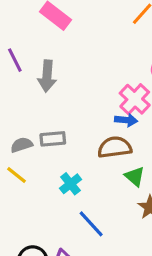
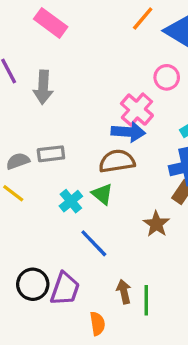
blue arrow: (126, 120) -> (128, 132), size x1.4
green triangle: (135, 176) -> (102, 194), moved

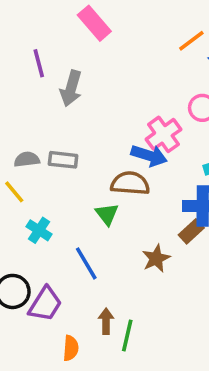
cyan cross: (71, 201) -> (39, 230), moved, turned -30

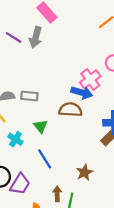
purple line: (39, 63) -> (14, 37), turned -42
gray arrow: (71, 88) -> (36, 37), moved
green triangle: (107, 214) -> (40, 126), moved
brown star: (156, 258) -> (85, 172), moved

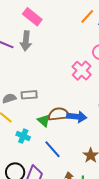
blue arrow: (82, 93) -> (77, 117), moved
brown semicircle: (70, 110) -> (59, 114), moved

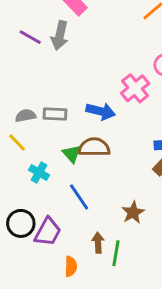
blue arrow: (77, 117) -> (101, 111), moved

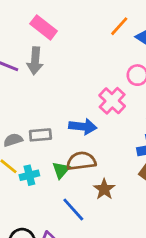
green triangle: (72, 154) -> (61, 170), turned 30
cyan cross: (39, 173) -> (29, 175), moved, turned -36
brown star: (133, 212) -> (104, 189), moved

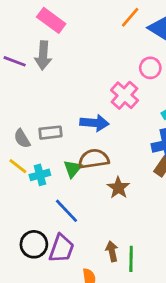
gray semicircle: (13, 140) -> (22, 139), turned -102
blue line: (73, 209) -> (66, 211), moved

